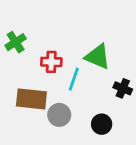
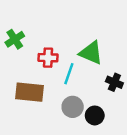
gray circle: (59, 115) -> (73, 107), moved

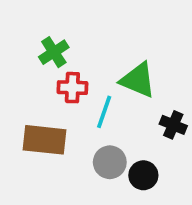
green cross: (15, 39) -> (54, 52), moved

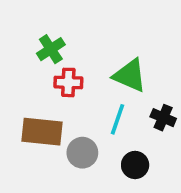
cyan line: (104, 112) -> (118, 119), moved
gray circle: (110, 162) -> (82, 153), moved

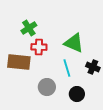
cyan line: (118, 119) -> (67, 68), turned -36
brown rectangle: (42, 132) -> (19, 62), moved

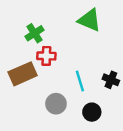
green triangle: (74, 43) -> (89, 20), moved
brown rectangle: (19, 62) -> (23, 74), turned -30

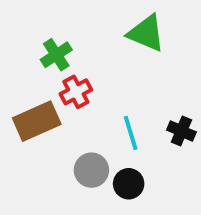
red cross: (46, 56) -> (76, 92), turned -30
black circle: (92, 112) -> (129, 184), moved

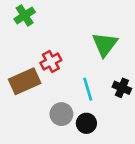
green triangle: (146, 33) -> (105, 44), moved, turned 44
green cross: (56, 55) -> (25, 15), moved

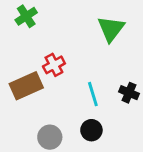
green triangle: (105, 44) -> (111, 29), moved
gray circle: (61, 114) -> (50, 137), moved

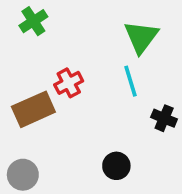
cyan line: (93, 94) -> (131, 81), moved
gray circle: (50, 137) -> (23, 175), moved

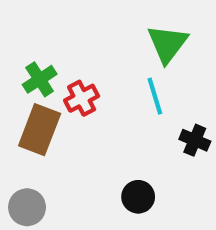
green cross: (33, 21) -> (40, 79), moved
brown rectangle: (33, 109) -> (40, 130), turned -45

